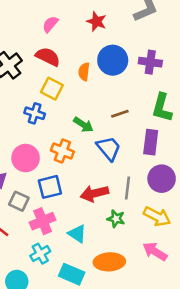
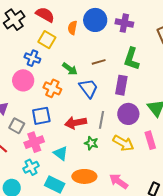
pink circle: (26, 158) -> (23, 80), moved
pink arrow: (155, 252) -> (119, 181), moved

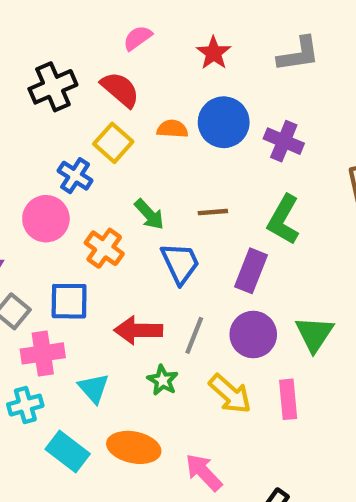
orange semicircle: (72, 28) -> (172, 129), turned 72

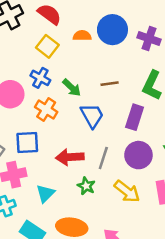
blue cross: (75, 176) -> (40, 78), moved
cyan triangle: (94, 388) -> (45, 193), turned 30

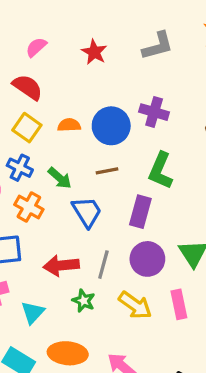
blue circle: (112, 30) -> (111, 126), moved
orange semicircle: (82, 36) -> (69, 125), moved

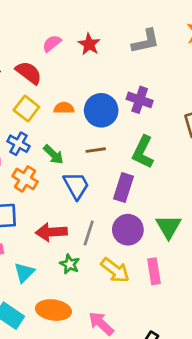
pink semicircle: (36, 47) -> (52, 43), moved

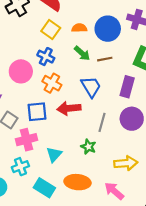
green arrow: (53, 154) -> (82, 53), moved
red arrow: (51, 232) -> (69, 108), moved
yellow arrow: (115, 270) -> (126, 163), moved, turned -40

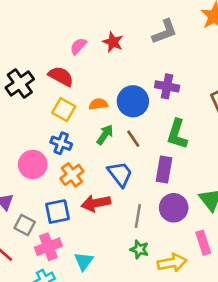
green arrow: (82, 53) -> (105, 135), turned -91
brown line: (105, 59) -> (133, 139), turned 72
orange cross: (52, 83) -> (72, 175), turned 30
green star: (88, 147) -> (139, 249), moved

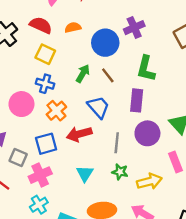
purple cross: (167, 86) -> (134, 28), turned -30
orange semicircle: (98, 104) -> (73, 27), moved
cyan triangle: (84, 261) -> (85, 173), moved

